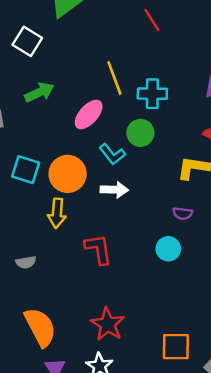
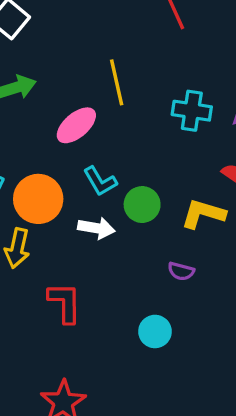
cyan cross: (152, 94) -> (192, 111), moved
green circle: (140, 133) -> (142, 205), moved
cyan circle: (168, 249) -> (155, 331), moved

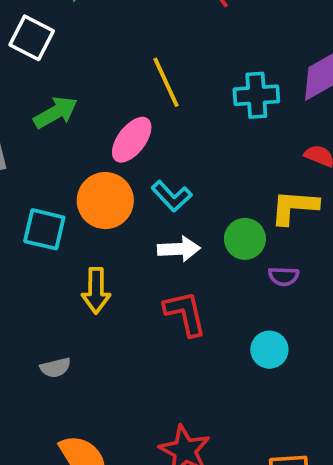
orange circle: (38, 199) -> (105, 201), moved
green circle: (142, 205) -> (245, 239), moved
red L-shape: (65, 303) -> (185, 313), moved

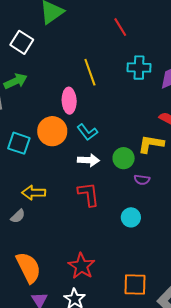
cyan cross: (256, 95) -> (139, 68), moved
green arrow: (56, 112) -> (16, 81), moved
pink ellipse: (132, 140) -> (69, 101), turned -45
yellow arrow: (96, 291) -> (34, 193), moved, turned 85
gray semicircle: (55, 368) -> (18, 216), turned -35

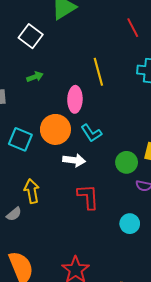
green arrow: (16, 81) -> (35, 77), moved, size x0.7
white arrow: (88, 160) -> (74, 160), moved
yellow arrow: (34, 193) -> (32, 191), turned 75

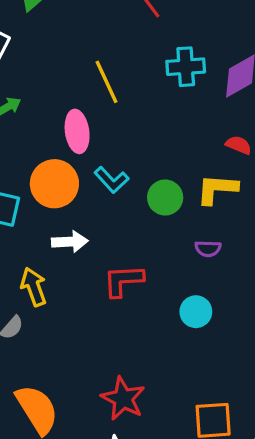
white arrow: (74, 160) -> (70, 242), moved
green circle: (127, 162) -> (165, 197), moved
red L-shape: (88, 197) -> (123, 281), turned -80

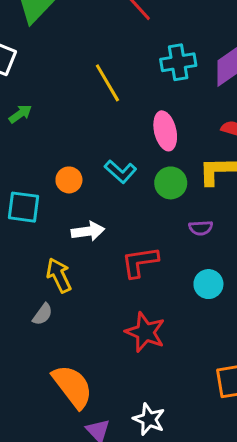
pink ellipse: (77, 131) -> (165, 131), moved
orange circle: (54, 184) -> (69, 180), size x0.6
purple semicircle: (208, 249) -> (201, 228), moved
red star: (123, 399) -> (145, 332), moved

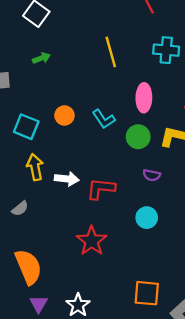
white arrow: (88, 231) -> (67, 179), moved
yellow arrow: (59, 275) -> (35, 167), moved

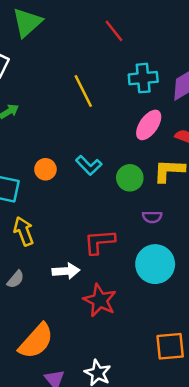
pink ellipse: (144, 98) -> (149, 125), moved, turned 44
white arrow: (67, 179) -> (66, 271), moved
cyan circle: (147, 218) -> (155, 264), size x1.6
orange semicircle: (28, 267) -> (36, 341), turned 75

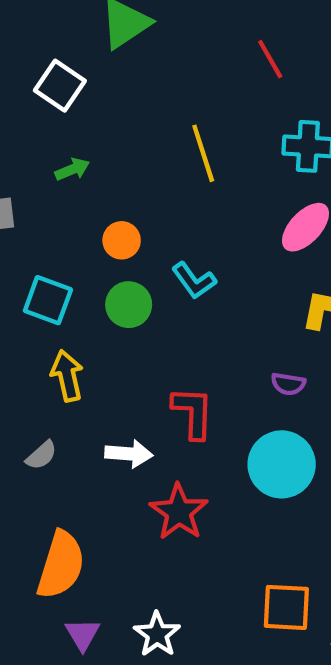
orange circle: (45, 169) -> (122, 240), moved
green circle: (130, 178) -> (129, 305), moved
red L-shape: (99, 242) -> (193, 413), turned 88
orange semicircle: (36, 341) -> (61, 565), turned -33

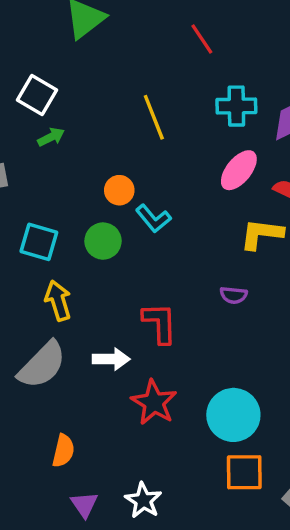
white square: (60, 86) -> (37, 95), moved
orange circle: (122, 240) -> (119, 190), moved
gray semicircle: (41, 455) -> (42, 365), size x2.0
cyan circle: (282, 464) -> (233, 415), moved
orange semicircle: (61, 565) -> (63, 451), size x0.6

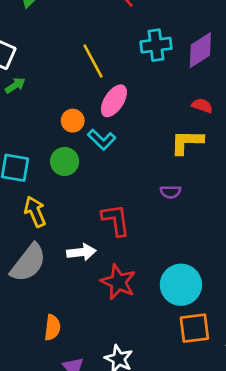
pink ellipse: (239, 170) -> (114, 101), moved

